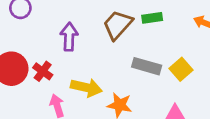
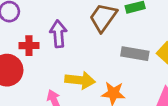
red cross: (43, 71) -> (29, 46), moved, turned -30

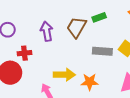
purple arrow: (58, 34) -> (47, 31), moved

